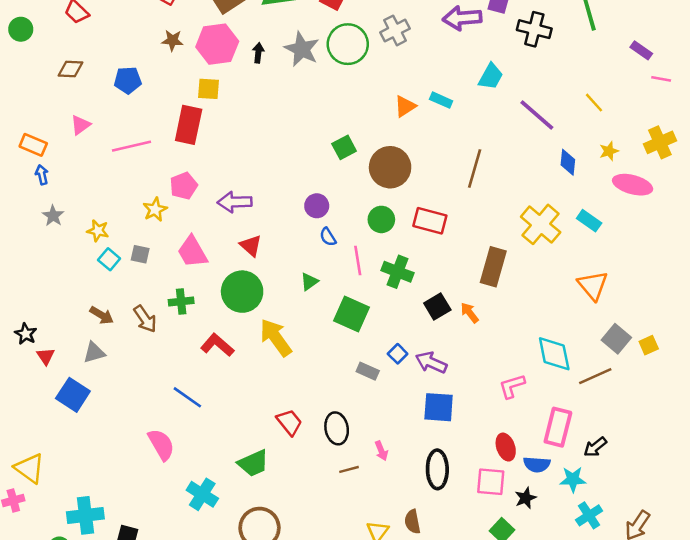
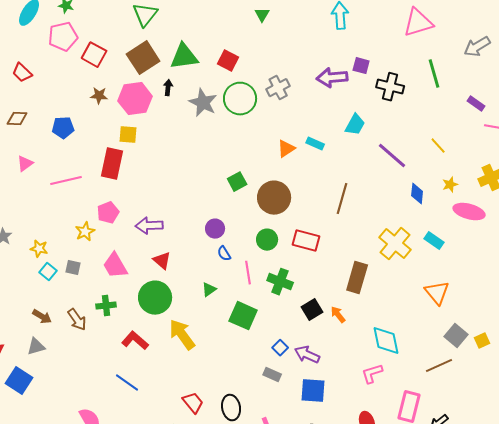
black arrow: (258, 53) -> (168, 88), moved
cyan diamond: (554, 354) -> (386, 341), moved
gray rectangle: (368, 371) -> (272, 375), moved
blue line: (187, 397) -> (127, 383), moved

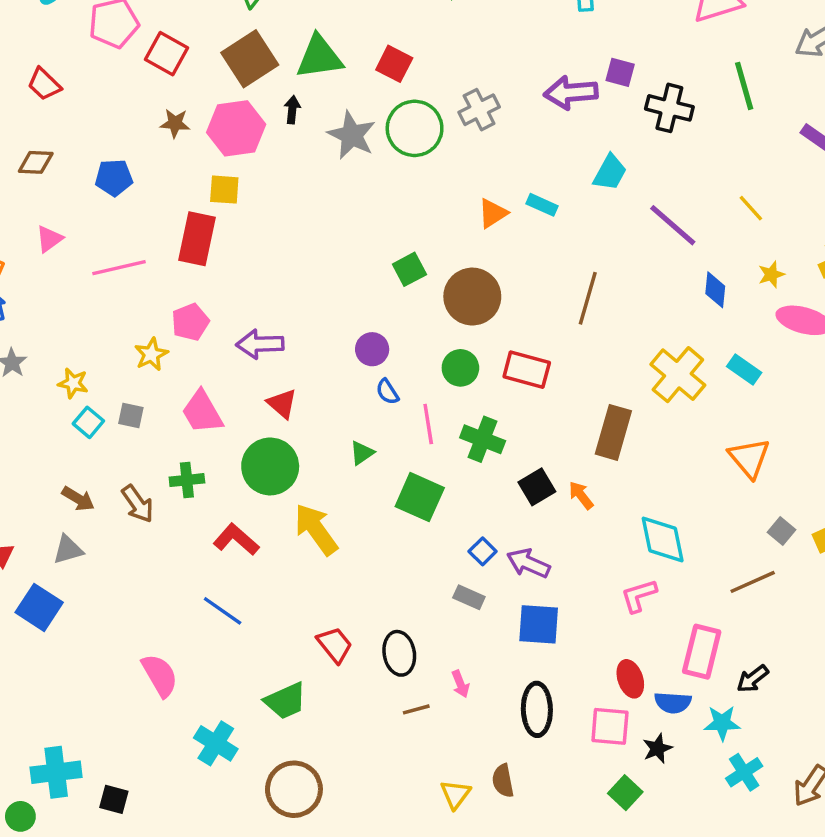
gray square: (456, 336) -> (782, 531), size x0.7

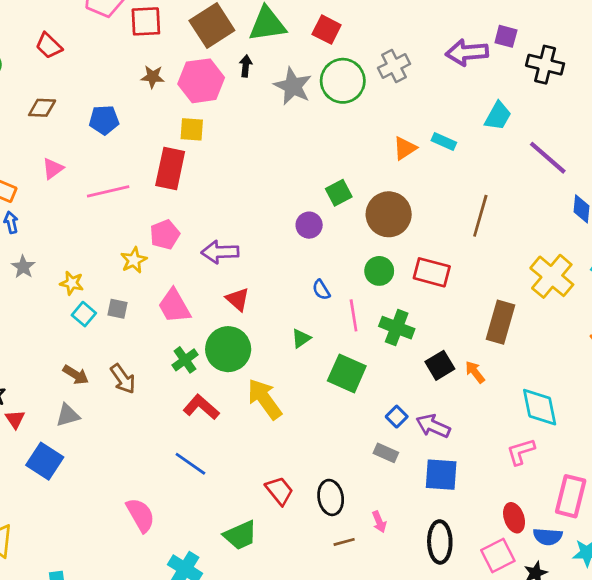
red square: (167, 54) -> (146, 21), turned -32
purple circle: (372, 349) -> (309, 225), moved
green cross: (187, 480) -> (185, 360), moved, turned -30
pink square: (610, 726) -> (498, 555), turned -32

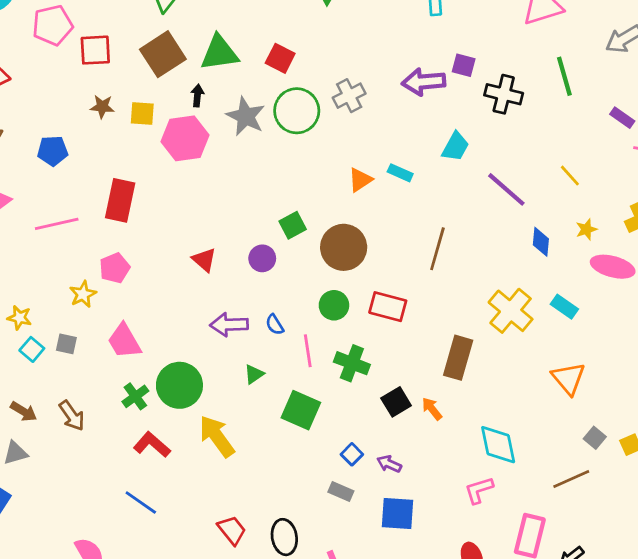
pink hexagon: (201, 81) -> (185, 138), moved
yellow square: (192, 129) -> (142, 114), moved
purple arrow: (220, 252) -> (229, 325), moved
red triangle: (238, 299) -> (204, 260), moved
purple arrow: (433, 426) -> (389, 464), size x0.7

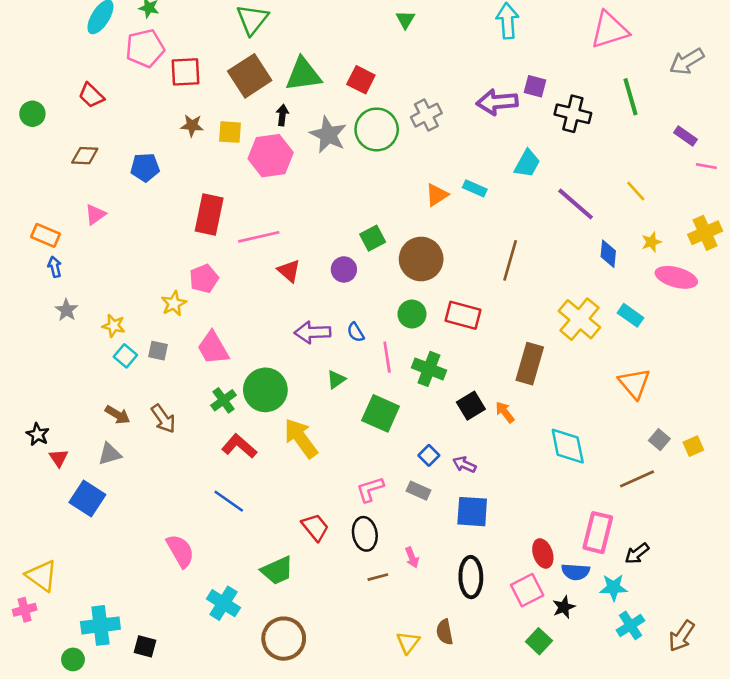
pink line: (57, 224) -> (259, 237), moved
pink L-shape: (479, 490) -> (370, 489), moved

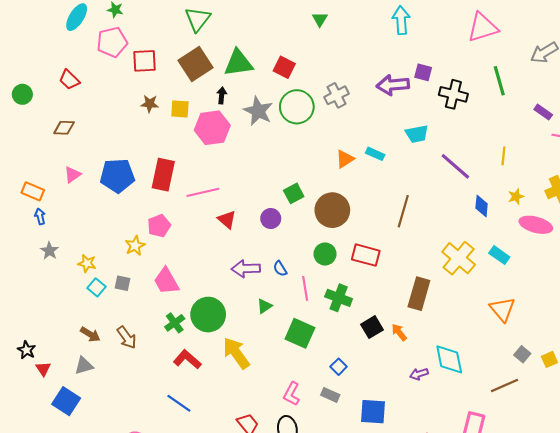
cyan trapezoid: (527, 163) -> (417, 134), turned 50
blue pentagon: (145, 167) -> (117, 176), moved, size x1.5
yellow line: (636, 191) -> (503, 156), turned 48
purple arrow: (464, 464) -> (419, 374), moved, turned -42
pink L-shape: (370, 489) -> (292, 394), turned -45

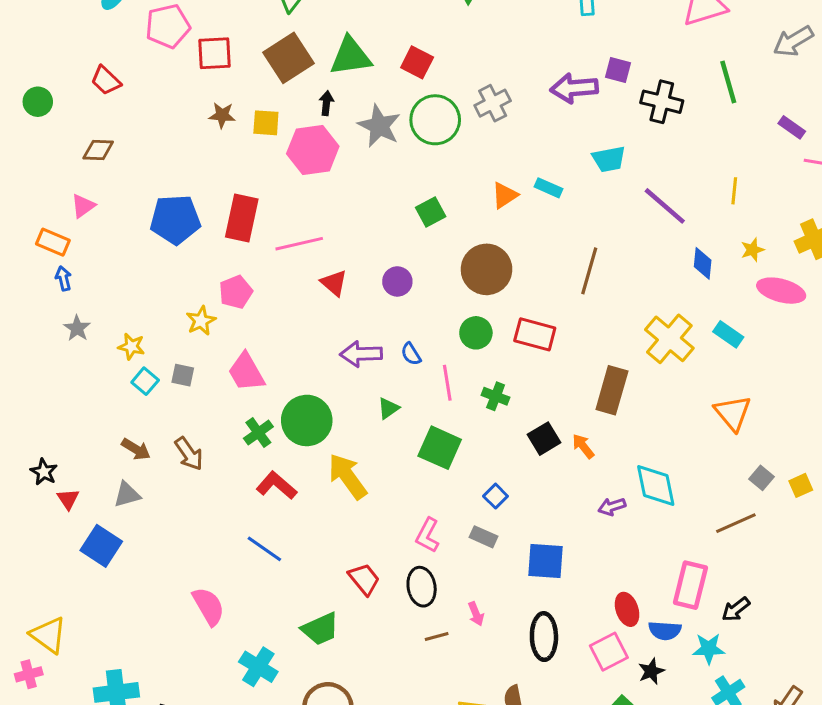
pink triangle: (72, 175) -> (83, 206), moved
green square: (294, 193) -> (431, 212), moved
green cross: (339, 298) -> (496, 396), size x0.7

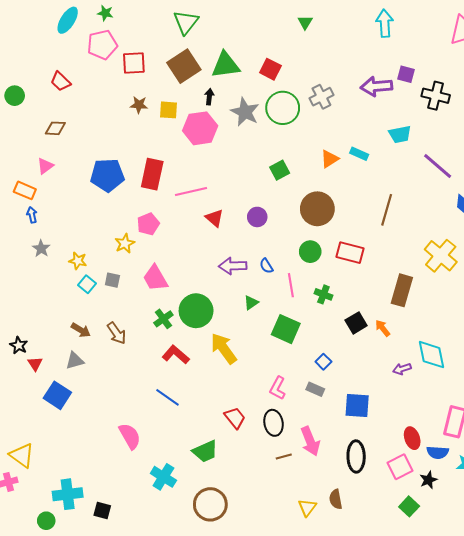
pink arrow: (476, 614) -> (310, 441), size x1.8

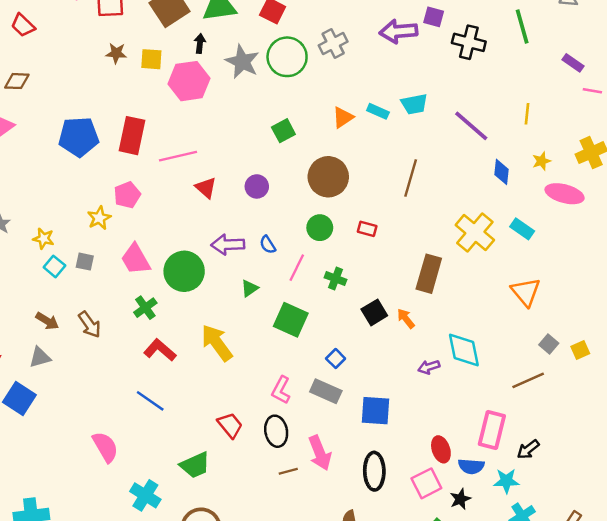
cyan trapezoid: (400, 134) -> (414, 104), moved
red rectangle: (350, 253) -> (367, 229), size x0.6
pink line: (291, 285) -> (297, 268), turned 35
green circle: (196, 311) -> (184, 271), moved
gray rectangle: (315, 389) -> (326, 391), size x1.4

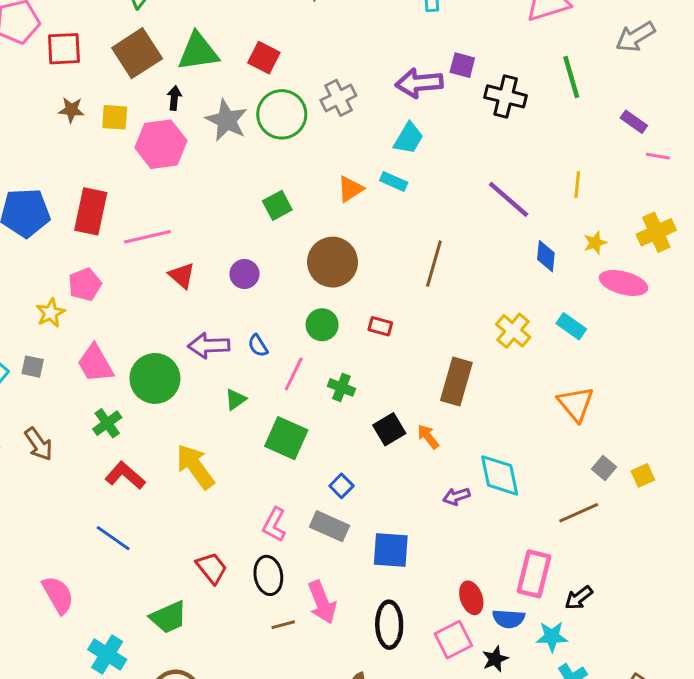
cyan trapezoid: (414, 104) -> (409, 138), moved, turned -48
yellow cross: (475, 232) -> (513, 331), size x0.7

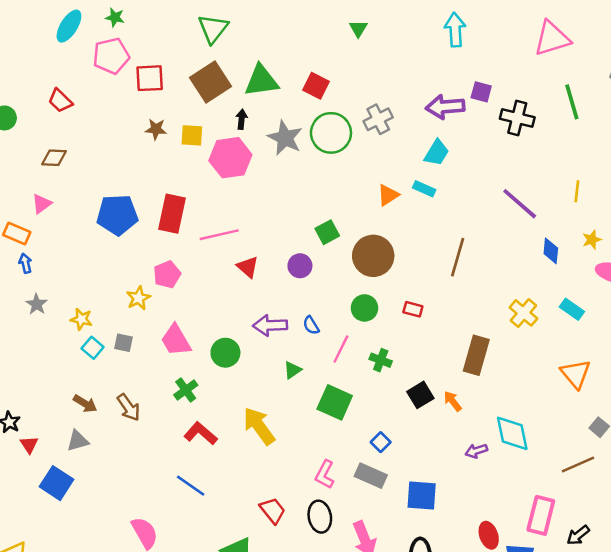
green square: (277, 205) -> (327, 232), moved
green circle: (155, 378) -> (225, 353), size x0.7

